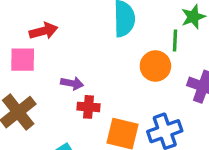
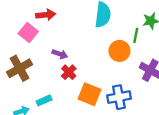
pink square: (23, 60) -> (28, 32), turned 30
red cross: (88, 107) -> (69, 72), turned 32

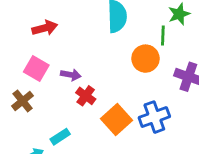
pink square: (28, 32) -> (36, 68), moved
brown cross: (20, 68) -> (23, 101), size x0.7
orange square: (89, 94) -> (116, 120), turned 35

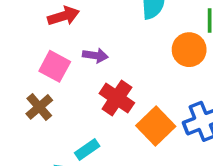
purple arrow: (71, 75) -> (95, 55), moved
red cross: (86, 96) -> (117, 98), size x1.4

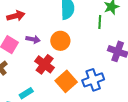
orange circle: (189, 50) -> (60, 41), moved

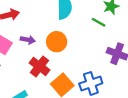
green line: (100, 22) -> (99, 22), turned -64

